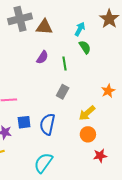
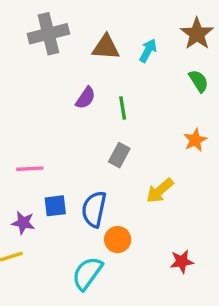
brown triangle: (44, 27) -> (106, 47), moved
green semicircle: (85, 47) -> (199, 81), moved
orange star: (108, 91) -> (195, 140), moved
orange circle: (88, 134) -> (118, 240), moved

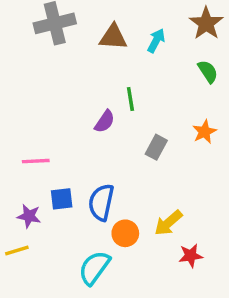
purple semicircle: (86, 98) -> (105, 121), moved
gray rectangle: (119, 155) -> (156, 147), moved
yellow arrow: (160, 191) -> (168, 223), moved

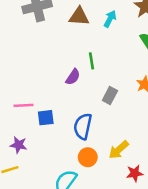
blue square: (62, 199) -> (46, 118), moved
blue semicircle: (101, 202) -> (83, 126), moved

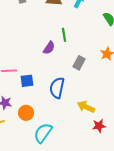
yellow arrow: (119, 150) -> (86, 107), turned 66
orange circle: (88, 157) -> (26, 113), moved

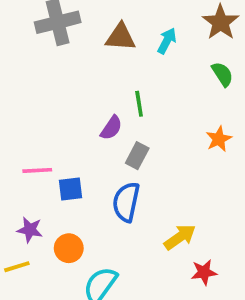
gray rectangle: (79, 63) -> (137, 156), moved
yellow arrow: (86, 107) -> (180, 237), turned 120

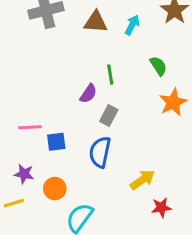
green semicircle: (222, 74) -> (158, 66), moved
orange star: (219, 139) -> (173, 102), size x1.4

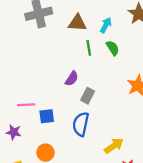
green semicircle: (158, 66) -> (113, 48), moved
green line: (110, 75) -> (89, 48), moved
purple star: (24, 174) -> (14, 132), moved

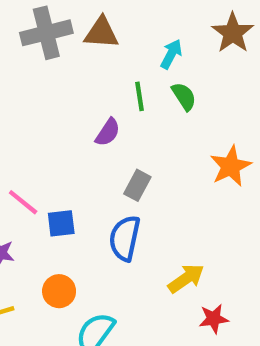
brown triangle: (77, 23) -> (101, 33), moved
purple semicircle: (72, 79) -> (108, 132), moved
pink line: (26, 105) -> (23, 202), turned 42

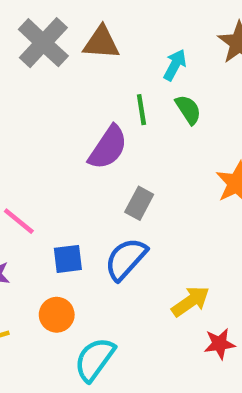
gray cross: (46, 33) -> (43, 43), turned -33
purple semicircle: (108, 132) -> (108, 147), size x1.5
blue square: (61, 223) -> (68, 259), moved
blue semicircle: (125, 238) -> (126, 259), turned 30

